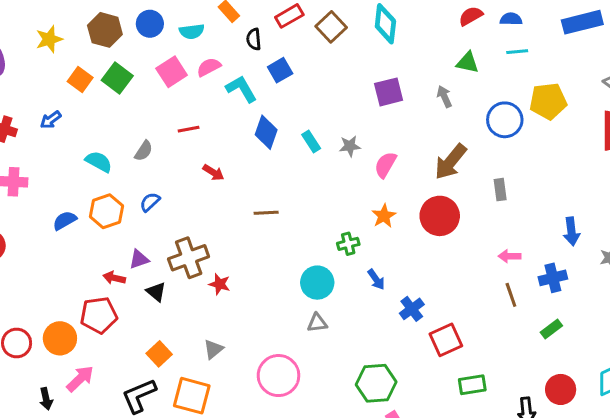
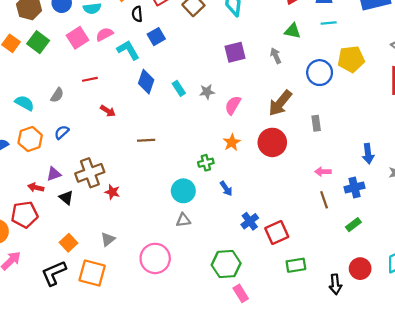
blue cross: (412, 309) -> (250, 221), moved

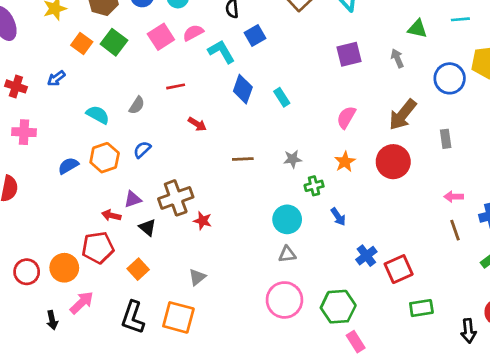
gray star: (207, 92) -> (293, 159), moved
orange square: (68, 243) -> (138, 269), moved
pink circle: (155, 258) -> (284, 300), moved
black L-shape: (54, 273) -> (133, 317), turned -48

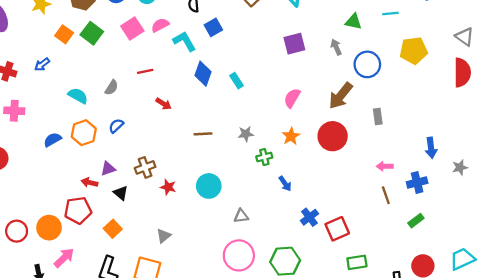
blue circle: (450, 78) -> (367, 64), moved
brown cross: (176, 198) -> (145, 167), size x0.7
cyan circle: (287, 219) -> (209, 186), moved

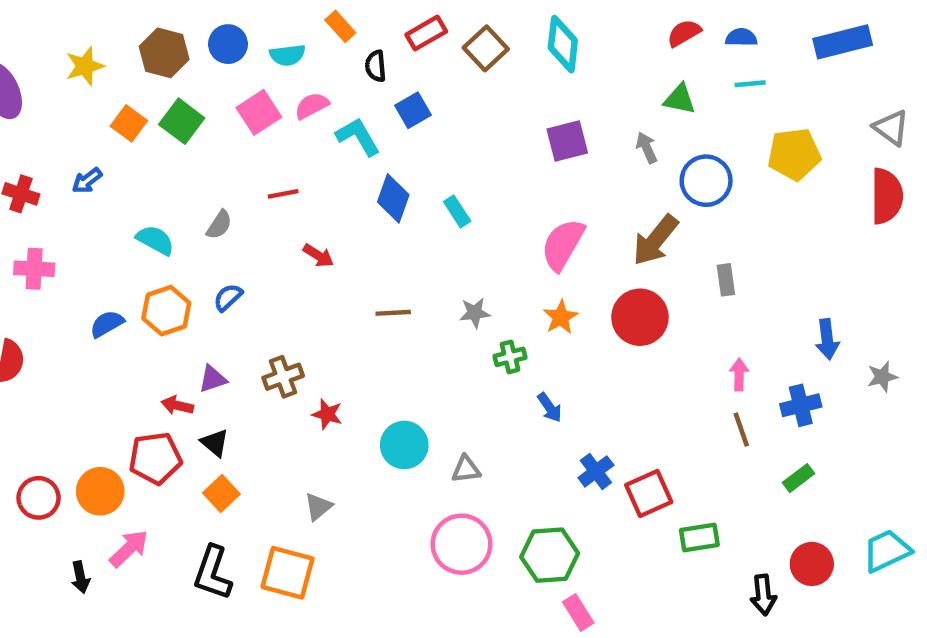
pink semicircle: (292, 98) -> (563, 245), size x1.4
pink arrow: (385, 166) -> (739, 375), turned 91
cyan circle: (209, 186) -> (404, 445), moved
black triangle: (121, 193) -> (215, 443), moved
green rectangle: (357, 262) -> (699, 538), moved

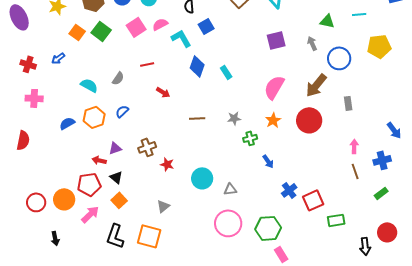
blue arrow: (827, 339) -> (394, 130), turned -30
pink arrow: (129, 549) -> (90, 214), moved

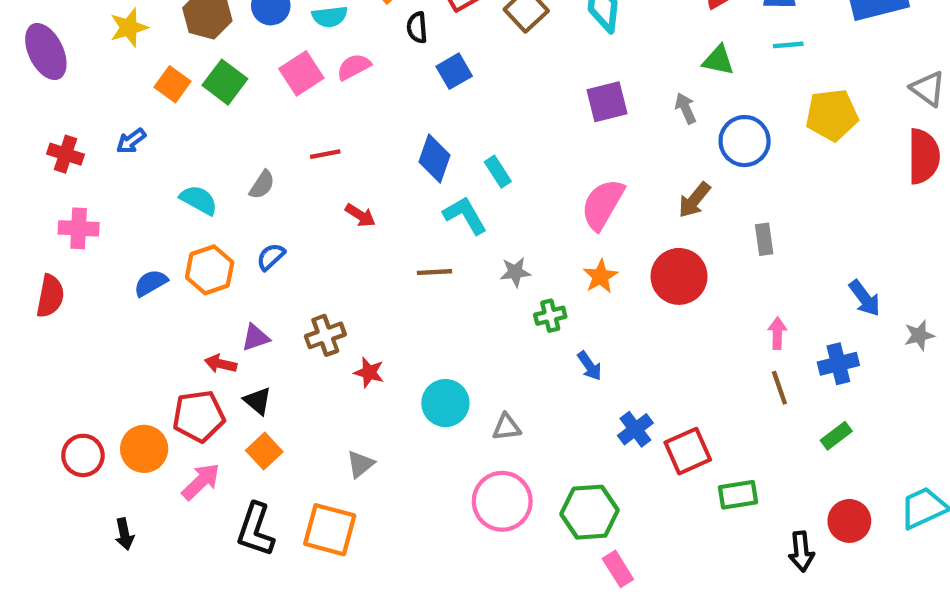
cyan L-shape: (181, 38) -> (465, 215), moved
brown arrow: (316, 85) -> (694, 200), size x0.7
red semicircle: (23, 140) -> (50, 296), moved

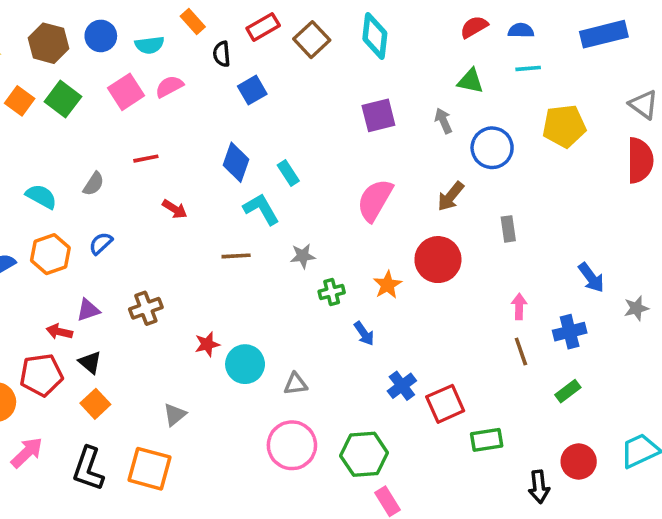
orange star: (600, 276) -> (387, 285), moved
red star: (369, 372) -> (207, 344), moved, turned -30
pink arrow: (201, 482) -> (27, 452), moved

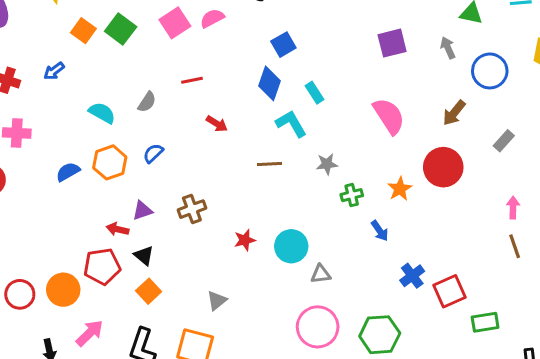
blue square: (252, 90) -> (283, 45), moved
pink semicircle: (375, 200) -> (389, 116), turned 117
gray rectangle: (508, 229) -> (504, 141), turned 50
cyan circle: (245, 364) -> (291, 246), moved

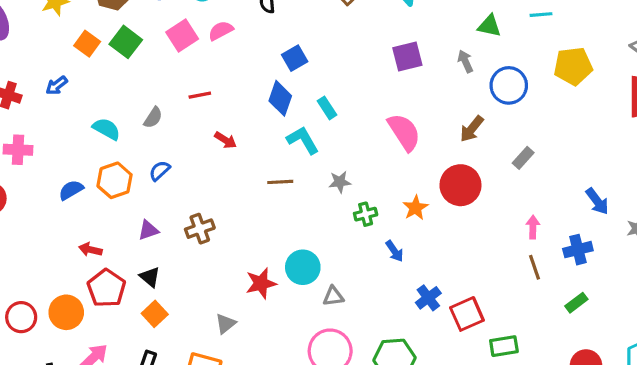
red arrow: (118, 229) -> (90, 250), moved
red star: (245, 240) -> (261, 283), moved, size x1.4
red pentagon: (102, 266) -> (106, 288), turned -30

